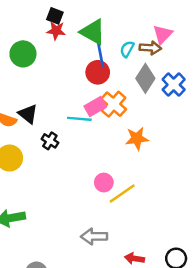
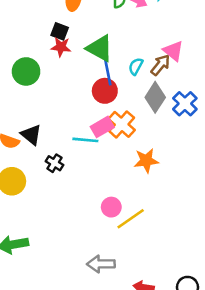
pink triangle: (163, 34) -> (173, 51), turned -35
brown arrow: (150, 48) -> (160, 65), turned -55

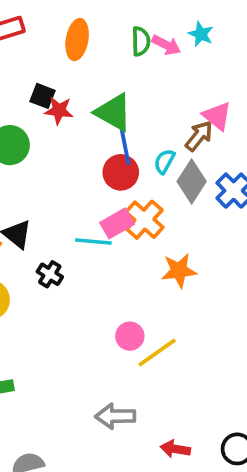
black square: (60, 31) -> (43, 96), moved
cyan semicircle: (136, 66) -> (164, 161), moved

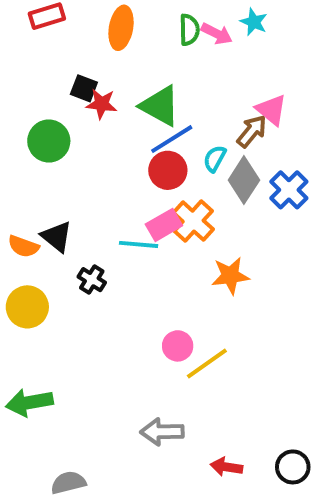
blue line: (124, 143) -> (172, 139), turned 69

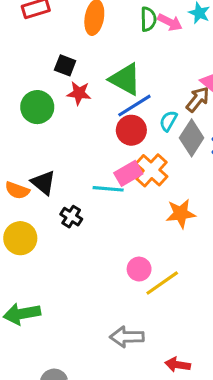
red star: (101, 104) -> (79, 93), moved

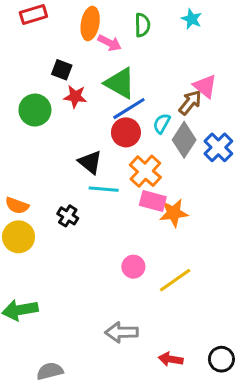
pink arrow: (170, 22) -> (110, 43), moved
pink rectangle: (128, 173) -> (153, 201), moved, turned 45
black triangle: (43, 183) -> (90, 162), moved
orange semicircle: (17, 190) -> (17, 205), moved
yellow line: (162, 283) -> (175, 280), moved

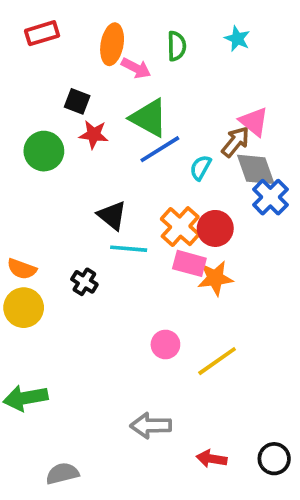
red circle: (126, 132) -> (215, 228), moved
gray diamond: (184, 140) -> (256, 169), moved, turned -52

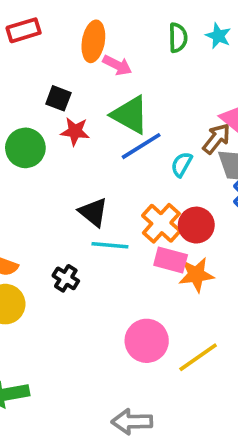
green semicircle: (177, 46) -> (178, 38), moved
pink circle: (165, 344) -> (147, 341), size x1.5

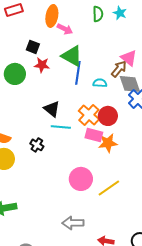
blue line: (141, 146) -> (78, 73), turned -50
cyan semicircle: (182, 164) -> (100, 83), turned 64

